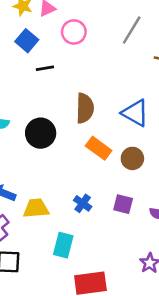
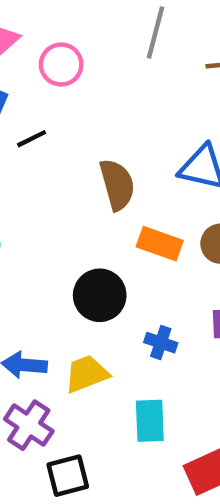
black circle: (41, 133) -> (100, 295), moved

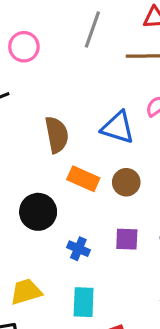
yellow trapezoid: (87, 374) -> (26, 292), moved
cyan rectangle: (150, 421) -> (84, 302), moved

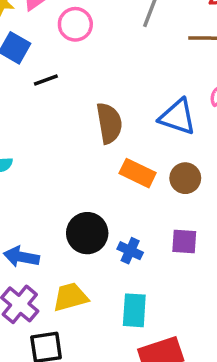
black circle: (38, 212) -> (87, 233), moved

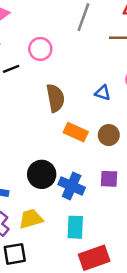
pink circle: (75, 24) -> (40, 49), moved
blue triangle: (178, 117) -> (103, 93), size x0.6
blue cross: (130, 251) -> (72, 186), size x1.5

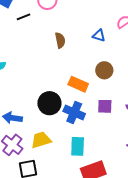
brown semicircle: (55, 98) -> (60, 40), size x0.7
orange rectangle: (76, 132) -> (78, 84), moved

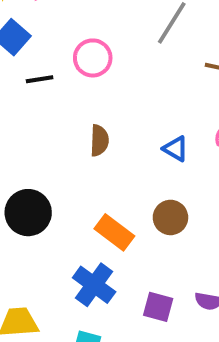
black circle: (49, 103) -> (28, 213), moved
purple square: (105, 106) -> (158, 307), moved

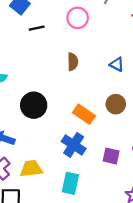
pink circle: (93, 58) -> (78, 18), moved

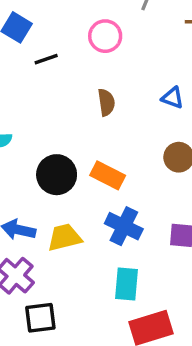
orange rectangle: (84, 114) -> (108, 175), moved
yellow trapezoid: (31, 169) -> (64, 237), moved

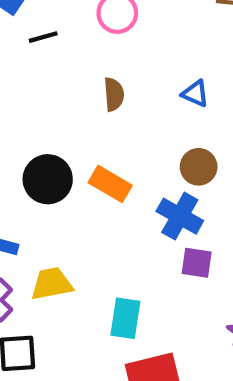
blue cross: (124, 226) -> (180, 216), moved
yellow trapezoid: (64, 237) -> (52, 284), moved

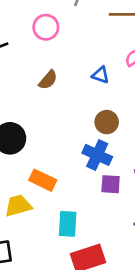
brown semicircle: (114, 94) -> (48, 80), turned 50
orange rectangle: (110, 184) -> (43, 180), moved

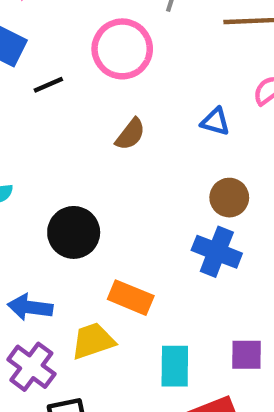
pink circle: (46, 27) -> (122, 49), size x1.4
purple square: (111, 184) -> (247, 355), moved

